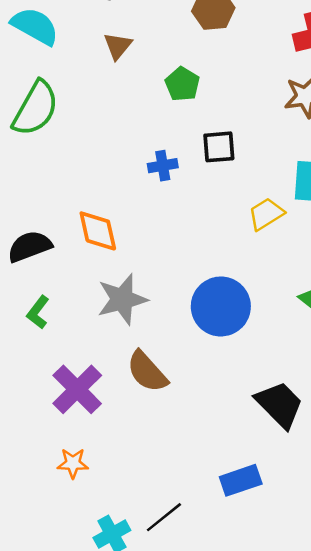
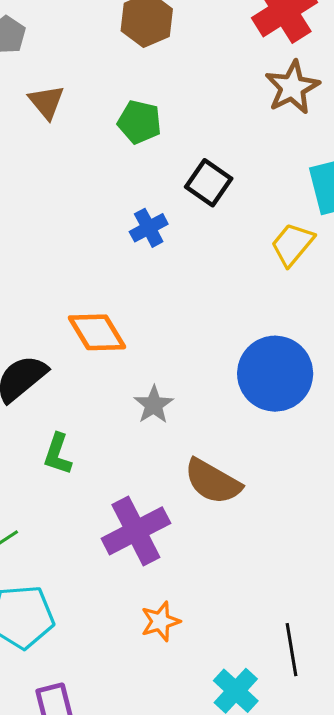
black square: (219, 147) -> (209, 183), turned -32
gray star: (122, 299) -> (154, 405), size x0.6
purple cross: (77, 389) -> (136, 531), turned 36
black line: (164, 517) -> (291, 650), turned -42

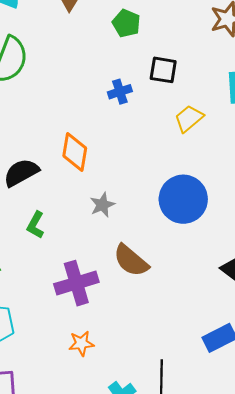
black square: (209, 183) -> (163, 70), turned -36
yellow trapezoid: (292, 244) -> (189, 119), moved
orange diamond: (97, 332) -> (75, 152), turned 30

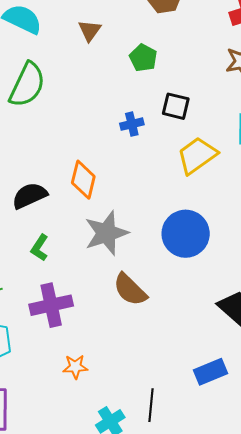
yellow trapezoid: (189, 119) -> (197, 155), size x1.4
gray star: (102, 205) -> (106, 233), size x1.8
purple cross: (76, 283) -> (51, 305), moved

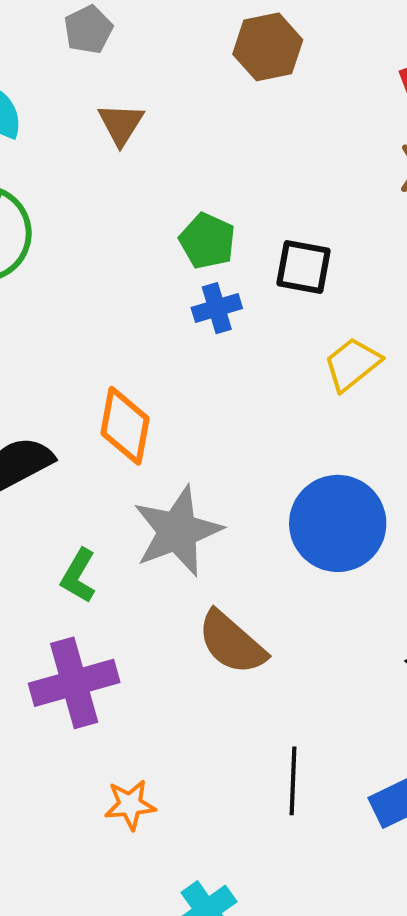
green pentagon: (143, 58) -> (207, 241), moved
yellow trapezoid: (197, 155) -> (352, 364), size x0.7
green L-shape: (40, 248) -> (78, 576), moved
black line: (151, 405) -> (293, 781), moved

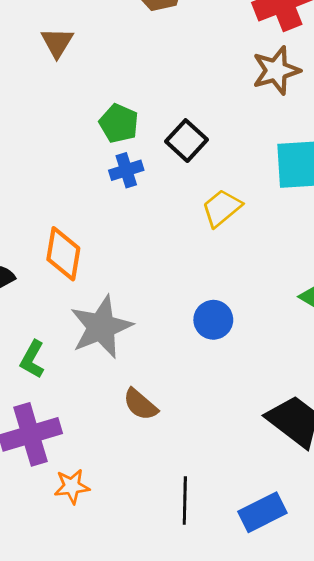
black square: (303, 267) -> (187, 141), turned 33
blue circle: (338, 523) -> (213, 320), size x0.6
brown semicircle: (232, 643) -> (140, 404), size x0.7
orange star: (130, 805) -> (72, 486), moved

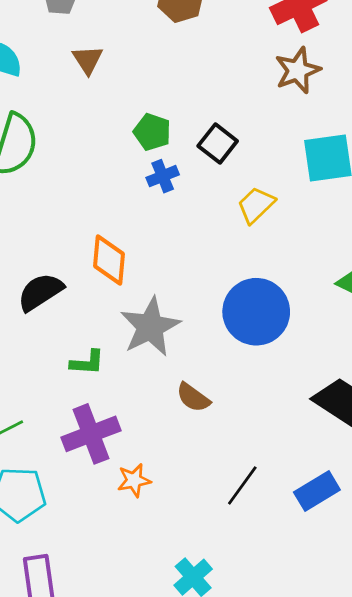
blue circle: (213, 320) -> (256, 312), size x1.8
green L-shape: (32, 359) -> (87, 362), turned -111
black line: (185, 500) -> (242, 485), turned 39

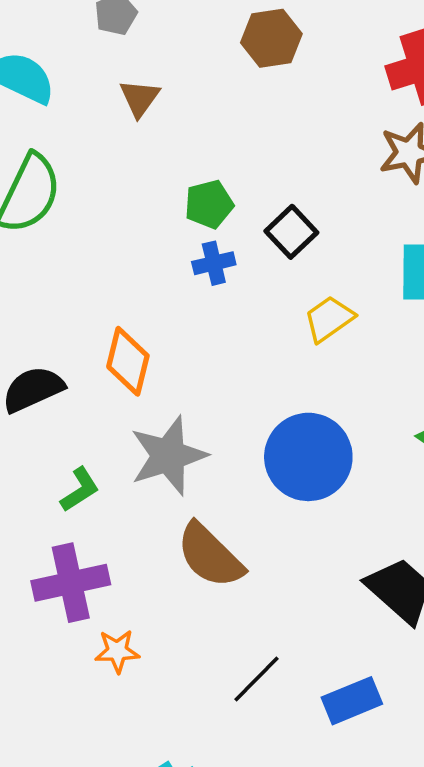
green pentagon: (152, 132) -> (209, 204), turned 30
green L-shape: (87, 362) -> (80, 490), turned -45
brown semicircle: (193, 397) -> (210, 556), size x1.6

